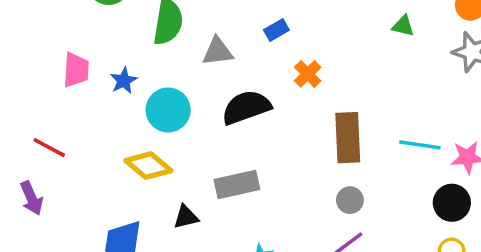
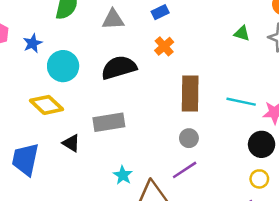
green triangle: (403, 26) -> (242, 33), moved
blue rectangle: (276, 30) -> (160, 12), moved
gray triangle: (218, 51) -> (113, 19), moved
black triangle: (186, 217) -> (71, 143), turned 42

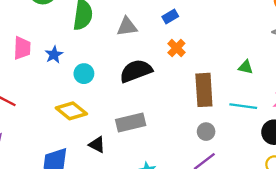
green triangle: (242, 33) -> (246, 67), moved
cyan circle: (63, 66) -> (84, 74), size x0.7
cyan line: (241, 102) -> (243, 106), moved

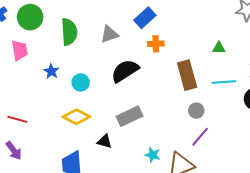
blue rectangle: (170, 17) -> (145, 18), size x1.5
pink trapezoid: (22, 48) -> (20, 50), moved
orange cross: (176, 48) -> (156, 44), turned -35

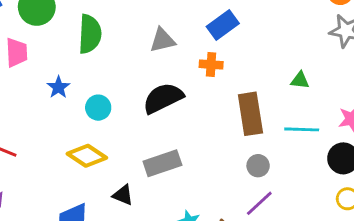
blue rectangle: (145, 18) -> (223, 25), moved
gray triangle: (109, 34) -> (162, 40), moved

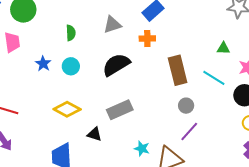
green semicircle: (90, 34) -> (71, 33), moved, size x0.6
green triangle: (300, 80) -> (223, 48), moved
cyan circle: (98, 108) -> (71, 66), moved
cyan line: (302, 129) -> (214, 78), turned 35

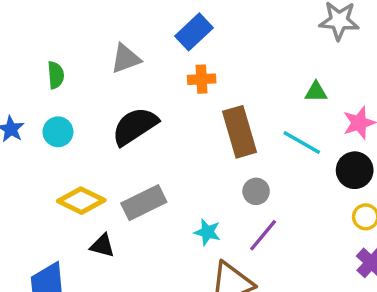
orange cross: (147, 39) -> (202, 79), moved
yellow diamond: (67, 109) -> (81, 201), moved
cyan star: (142, 149) -> (207, 232), moved

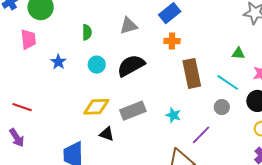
cyan circle: (58, 132) -> (97, 65), moved
gray circle: (256, 191) -> (222, 107), moved
yellow diamond: (81, 201) -> (96, 107), turned -32
cyan star: (207, 232) -> (173, 115), moved

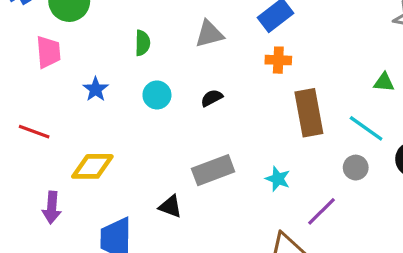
black semicircle: (131, 66) -> (212, 98), size x0.5
red line: (22, 107) -> (34, 132), moved
yellow diamond: (96, 107) -> (92, 166), moved
purple arrow: (17, 138) -> (52, 208), moved, turned 36

